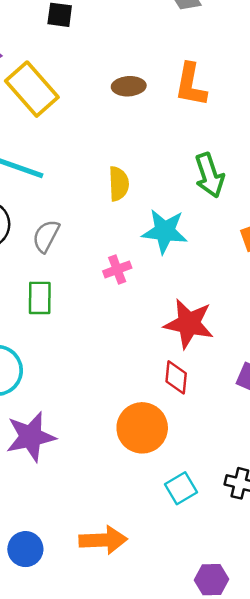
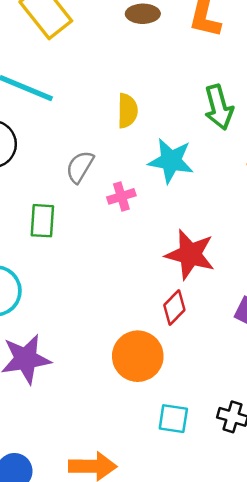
gray semicircle: (46, 236) -> (80, 167), moved
red diamond: (176, 377) -> (174, 308), turned 36
cyan square: (181, 488) -> (173, 419), turned 36

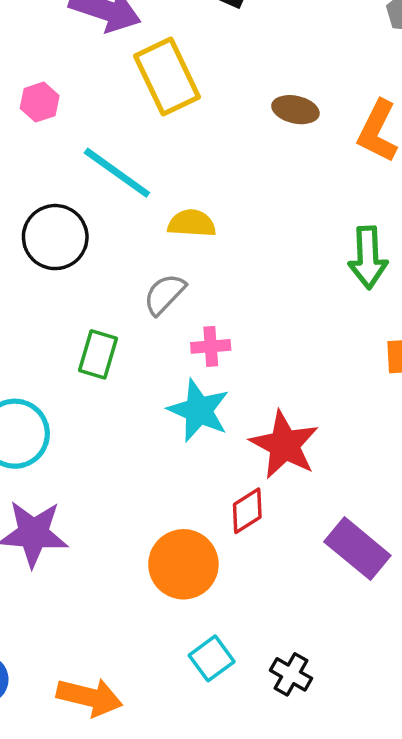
yellow semicircle: (127, 111) -> (192, 223), moved, turned -100
cyan star: (171, 161) -> (199, 410), moved
cyan square: (173, 419) -> (212, 658), turned 32

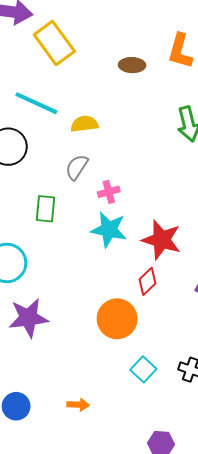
brown ellipse: (295, 110) -> (132, 65), moved
orange arrow: (90, 697) -> (78, 405), size x0.6

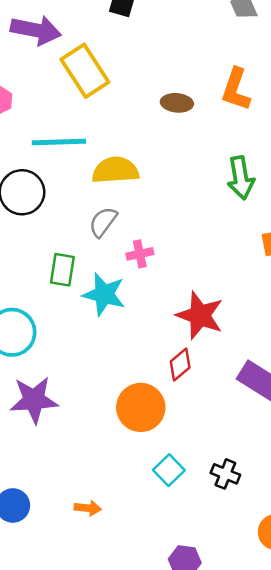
cyan line: (36, 103) -> (59, 142), turned -30
yellow semicircle: (84, 124) -> (115, 170), size x1.4
cyan star: (109, 230) -> (104, 294), moved

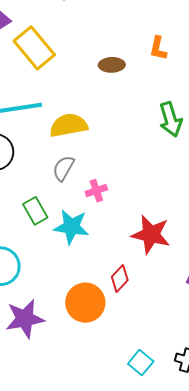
orange L-shape: (236, 89) -> (158, 48), size x0.7
green rectangle: (62, 270) -> (35, 211), turned -32
red diamond: (180, 365) -> (120, 278), moved
orange circle: (141, 407) -> (85, 303), moved

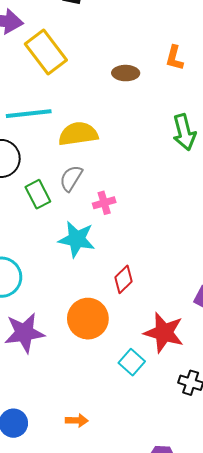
green rectangle: (35, 211) -> (38, 194), moved
red star: (151, 234) -> (164, 333), moved
red diamond: (120, 278) -> (123, 279), moved
cyan square: (141, 363) -> (132, 362), moved

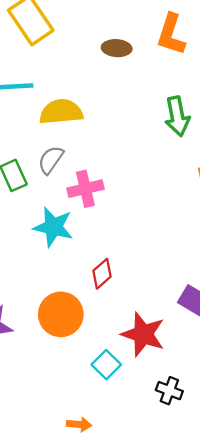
orange L-shape: (175, 58) -> (171, 34), size x1.5
pink cross: (104, 203) -> (85, 189), size x1.4
orange arrow: (77, 420) -> (79, 424), moved

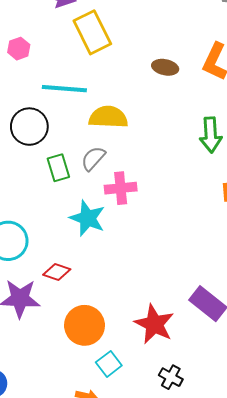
red diamond: (102, 274) -> (57, 272), moved, turned 52
orange circle: (61, 314) -> (85, 325), moved
cyan square: (106, 365) -> (109, 364), moved

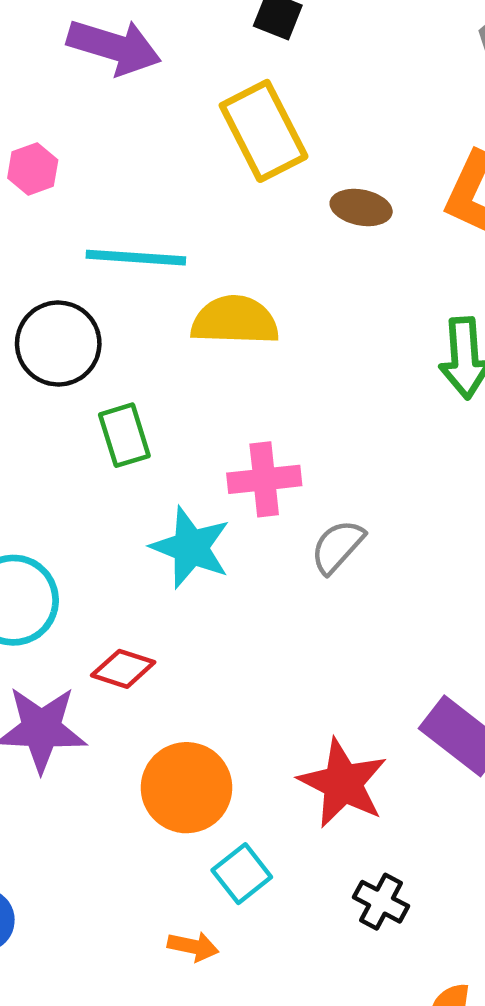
yellow rectangle: (92, 32) -> (264, 131), moved
gray semicircle: (93, 158) -> (337, 547), moved

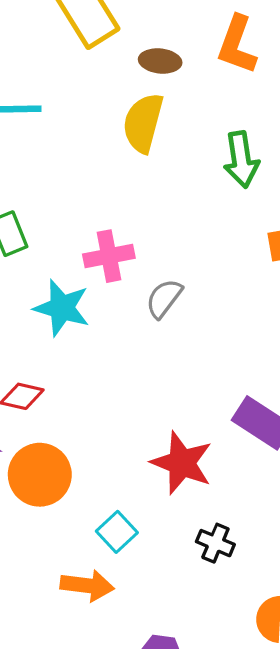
yellow semicircle: (235, 320) -> (143, 123), moved, turned -72
orange circle: (187, 788) -> (40, 475), moved
orange arrow: (193, 946) -> (87, 585), size x1.5

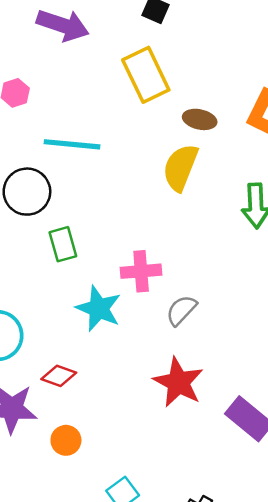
red star: (182, 463) -> (178, 382), moved
orange circle: (40, 475) -> (66, 440), size x0.6

